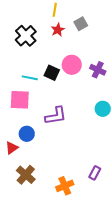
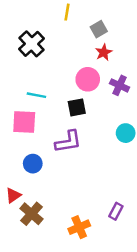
red star: (58, 30) -> (104, 52), moved
black square: (52, 73) -> (77, 107), moved, turned -35
red triangle: (12, 148) -> (13, 195), moved

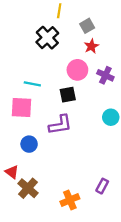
black cross: (32, 44) -> (47, 38), moved
red triangle: (13, 195) -> (12, 172), turned -48

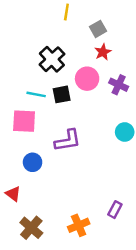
black cross: (47, 38) -> (52, 59), moved
black square: (68, 95) -> (62, 94), moved
brown cross: (28, 188) -> (31, 228), moved

